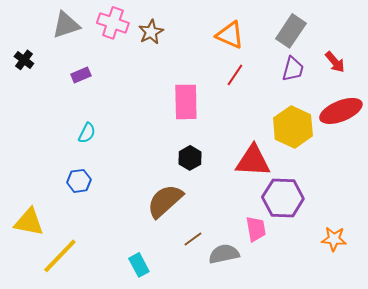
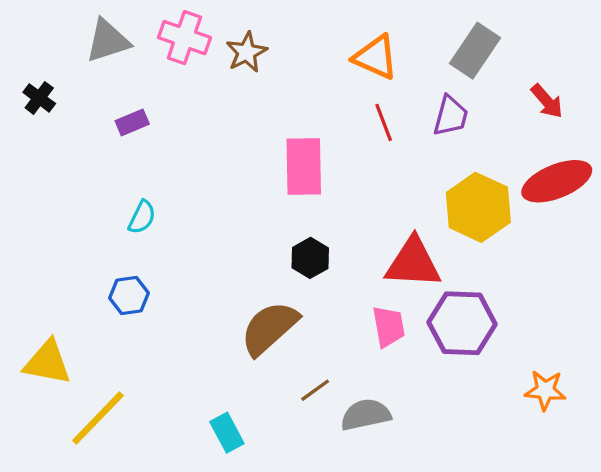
purple trapezoid: (293, 69) -> (451, 116), moved
red line: (235, 75) -> (384, 122), turned -55
pink trapezoid: (256, 229) -> (389, 327), moved

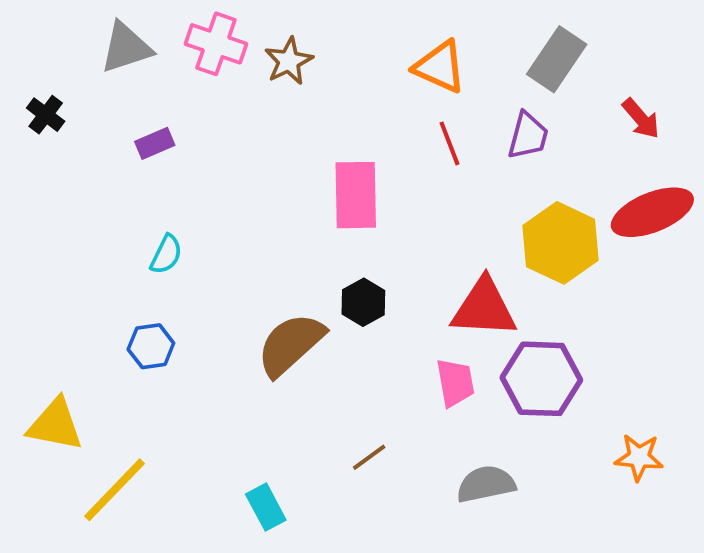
brown semicircle: (269, 328) -> (291, 344), moved
gray semicircle: (366, 415) -> (486, 484), moved

